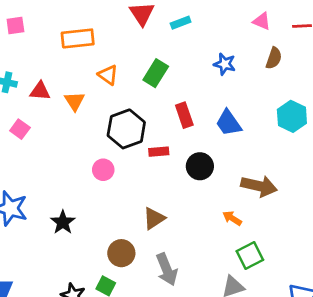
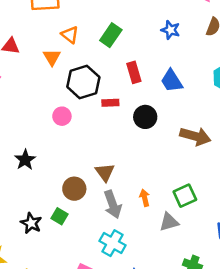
orange triangle: (75, 101) -> (52, 57), moved
brown triangle: (154, 218) -> (105, 172), moved, turned -35
orange arrow: (232, 218) -> (145, 198), moved, turned 42

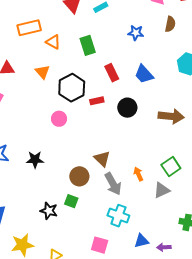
orange triangle: (70, 35) -> (53, 42), moved
green rectangle: (111, 35) -> (88, 45), turned -42
black star: (25, 160) -> (35, 160), turned -30

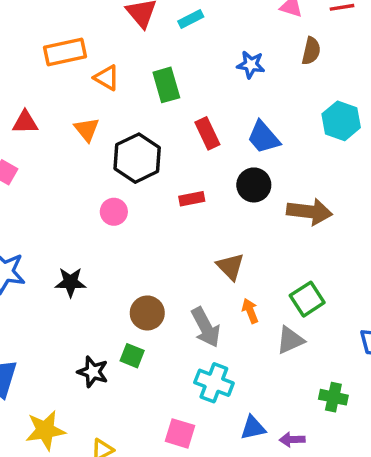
red rectangle: (97, 101) -> (192, 199), moved
black circle: (127, 108) -> (254, 185), moved
brown triangle: (102, 159) -> (230, 267), moved

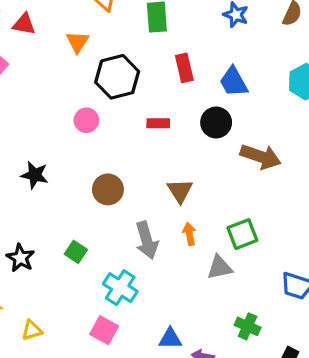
brown circle: (147, 313) -> (108, 189), moved
black star: (93, 372) -> (20, 258), moved
cyan cross: (214, 383) -> (120, 288), moved

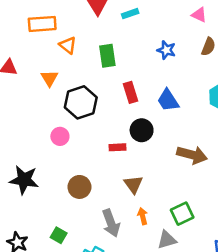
black circle: (216, 122) -> (142, 130), moved
red rectangle: (158, 123) -> (117, 147), moved
black star: (35, 175) -> (24, 180), size x1.4

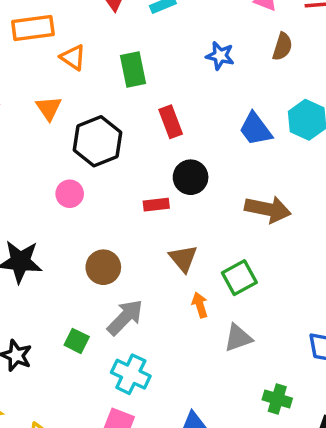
blue trapezoid: (168, 100) -> (256, 129), moved
green square: (182, 214) -> (239, 278), moved
gray arrow: (111, 223) -> (125, 317), moved, turned -112

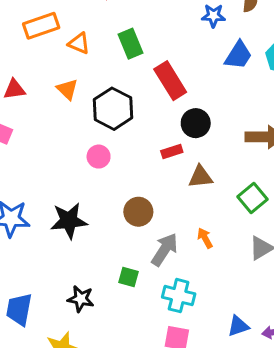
blue star: (220, 56) -> (213, 16), moved
red rectangle: (171, 122) -> (170, 81), size x1.4
blue trapezoid: (256, 129) -> (238, 55), moved, turned -100
brown triangle: (183, 259) -> (200, 177), moved, turned -45
orange arrow: (200, 305) -> (205, 238), moved

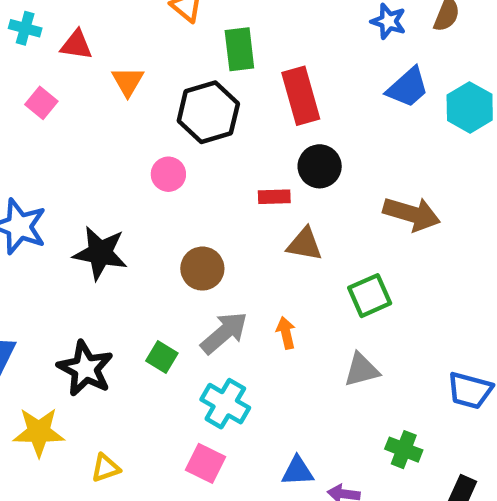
green rectangle: (131, 44) -> (239, 49), moved
orange triangle: (67, 89) -> (128, 81), moved
black star: (81, 299) -> (85, 369), size x1.4

